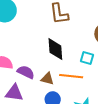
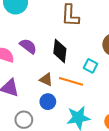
purple semicircle: (26, 72) -> (28, 46), moved

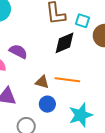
black diamond: (60, 51) -> (64, 43), moved, turned 70
cyan square: (91, 66) -> (82, 21), moved

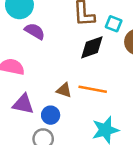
purple semicircle: (18, 51) -> (35, 31), moved
blue circle: (47, 104) -> (51, 115), moved

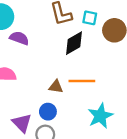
purple triangle: (23, 104) -> (22, 123), moved, turned 45

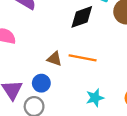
cyan star: (100, 116) -> (95, 98), size x0.7

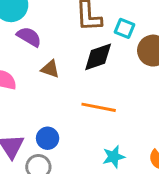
brown triangle: (54, 59) -> (50, 69), moved

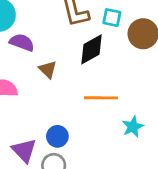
brown triangle: (50, 69) -> (48, 70), turned 36
cyan star: (114, 157) -> (133, 127), moved

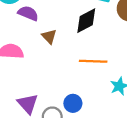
blue circle: (57, 136) -> (73, 103), moved

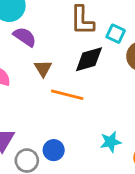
orange line: (93, 61) -> (67, 95), moved

